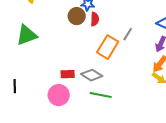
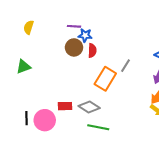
green triangle: (27, 35) -> (24, 67), size x0.7
black line: (15, 86) -> (27, 118), moved
pink circle: (59, 95) -> (45, 120), moved

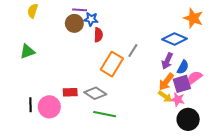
brown circle: (74, 47) -> (74, 23), moved

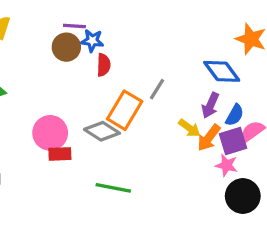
blue diamond: (175, 39) -> (222, 71), turned 30
gray diamond: (95, 93) -> (102, 131), moved
yellow arrow: (165, 96) -> (189, 128), moved
pink circle: (49, 107) -> (50, 133), moved

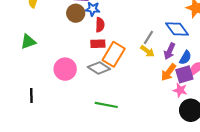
gray line: (157, 89) -> (148, 37), moved
yellow arrow: (189, 128) -> (147, 51), moved
red rectangle: (60, 154) -> (98, 44), moved

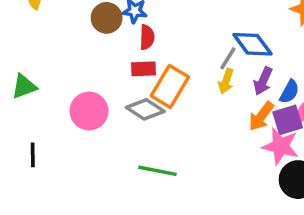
blue diamond: (177, 29) -> (252, 44), moved
green triangle: (28, 42) -> (24, 86), moved
yellow arrow: (147, 51) -> (226, 81), turned 72
pink star: (180, 90) -> (281, 146), size x1.5

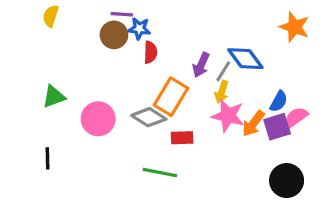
red rectangle: (143, 69) -> (182, 138), moved
purple arrow: (263, 81) -> (201, 65), moved
green triangle: (24, 86) -> (54, 97), moved
pink star: (281, 146) -> (228, 116), moved

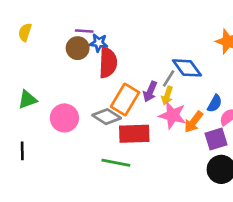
red semicircle: (150, 52) -> (108, 63), size x1.6
purple arrow: (201, 65) -> (150, 92), moved
purple square: (277, 127) -> (216, 139), moved
red rectangle: (182, 138) -> (134, 134), size x1.6

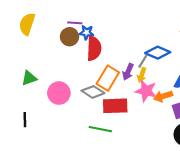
yellow semicircle: (25, 32) -> (27, 24), size x1.5
blue diamond: (187, 68) -> (158, 53), turned -30
orange arrow: (194, 122) -> (163, 96), turned 36

